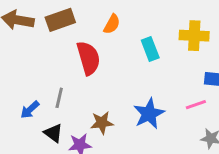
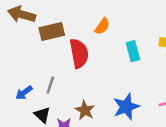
brown rectangle: (60, 20) -> (52, 31), moved
brown star: (102, 123) -> (85, 110), turned 30

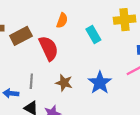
blue arrow: (24, 93) -> (11, 93), turned 56
brown star: (85, 110) -> (64, 83), moved

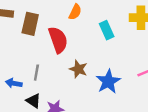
brown rectangle: (21, 36) -> (30, 24), turned -55
brown star: (64, 83) -> (78, 69), moved

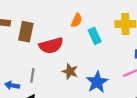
orange semicircle: (75, 12) -> (77, 20), moved
red semicircle: (58, 40) -> (51, 46), turned 95

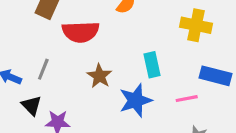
cyan rectangle: (95, 36) -> (152, 65), moved

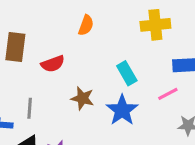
red semicircle: (81, 32) -> (53, 64), size x0.7

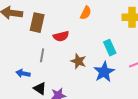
gray line: (30, 108) -> (42, 55), moved

